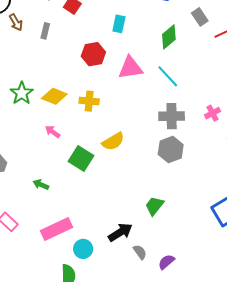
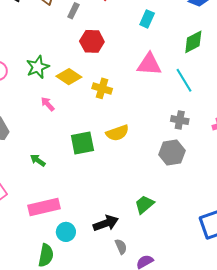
red hexagon: (93, 54) -> (92, 41), moved
gray cross: (172, 116) -> (180, 120), size x0.7
pink arrow: (53, 132) -> (48, 104), moved
green square: (81, 158) -> (82, 143), turned 35

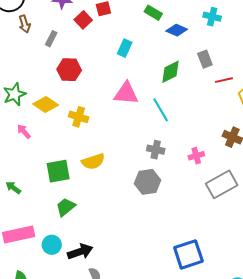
green trapezoid: (144, 204) -> (66, 207), moved
cyan circle: (66, 232) -> (52, 245), moved

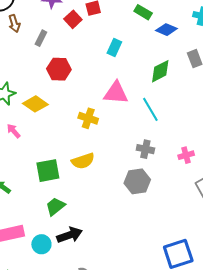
yellow cross: (79, 117) -> (88, 118), moved
black arrow: (80, 252) -> (70, 235), moved

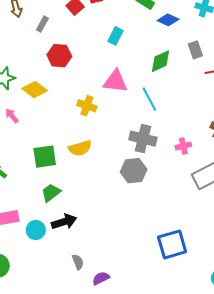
gray cross: (145, 149) -> (143, 139), size x1.5

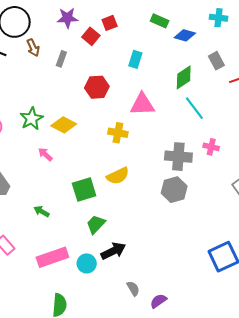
red hexagon: (59, 56) -> (97, 87), moved
cyan line: (149, 99) -> (194, 108), moved
pink cross: (183, 146) -> (211, 147), moved, turned 35

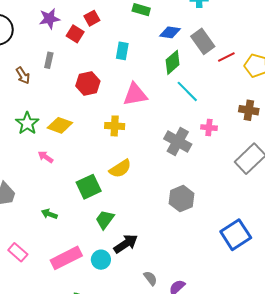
blue diamond: (185, 35) -> (170, 32), moved
brown arrow: (33, 48) -> (23, 75), moved
gray rectangle: (216, 61) -> (203, 41), size x1.4
gray cross: (178, 157) -> (178, 141), turned 32
gray hexagon: (174, 190) -> (182, 199), moved

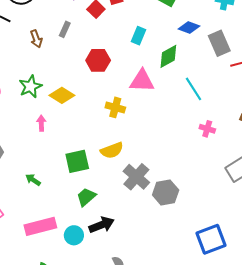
green diamond: (173, 62) -> (168, 56), moved
gray cross: (178, 141) -> (136, 177), moved
pink arrow: (46, 157) -> (41, 123), turned 42

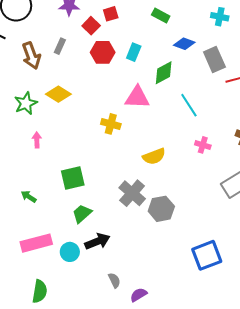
brown arrow: (36, 39) -> (31, 56), size x1.5
red hexagon: (98, 60) -> (103, 52), moved
yellow diamond: (62, 95) -> (58, 94), moved
yellow semicircle: (112, 150) -> (154, 156), moved

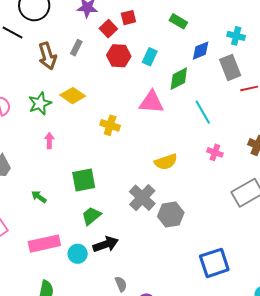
cyan cross: (220, 17) -> (236, 36), moved
blue diamond: (184, 44) -> (201, 51), turned -45
yellow cross: (111, 124) -> (110, 125), moved

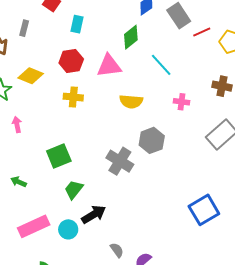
red hexagon: (119, 56) -> (71, 61), moved
cyan rectangle: (150, 57) -> (77, 24), moved
yellow semicircle: (166, 162) -> (131, 101), moved, turned 35
gray hexagon: (171, 214) -> (152, 140), moved

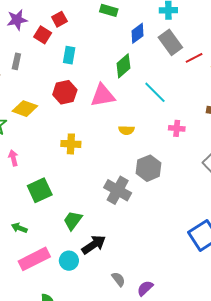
yellow cross: (73, 97) -> (71, 144), moved
yellow semicircle: (131, 101) -> (126, 130), size x0.7
green square: (59, 156) -> (40, 190), moved
green arrow: (19, 182) -> (19, 228), moved

